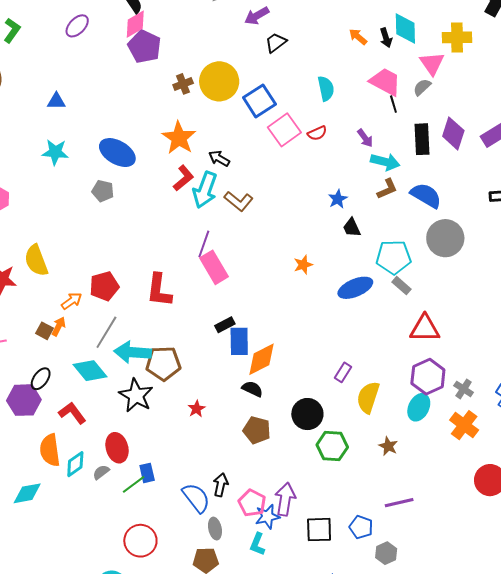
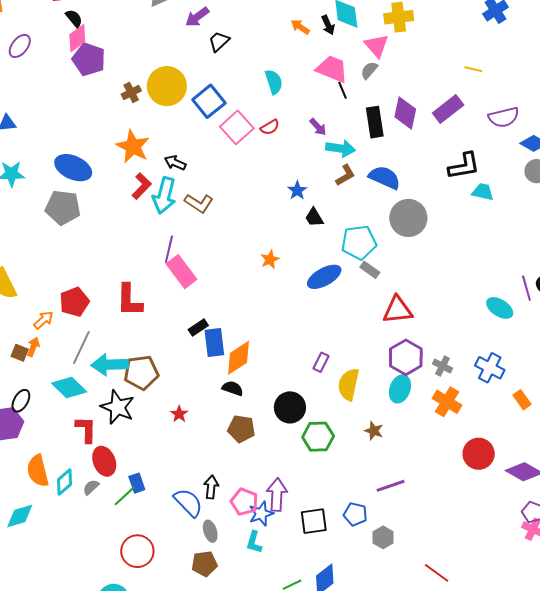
gray pentagon: (103, 191) -> (63, 207), size x1.6
red L-shape: (72, 413) -> (86, 429), moved, turned 44

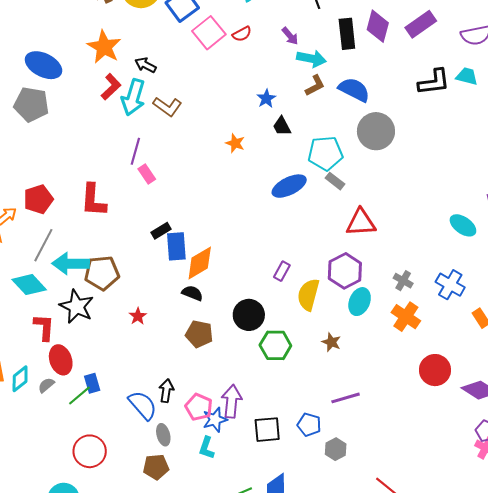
cyan trapezoid: (483, 192) -> (467, 76), moved
orange star: (270, 259) -> (235, 143), moved, turned -30
pink rectangle: (181, 272) -> (147, 174), size x0.6
purple hexagon: (406, 357) -> (345, 271), moved

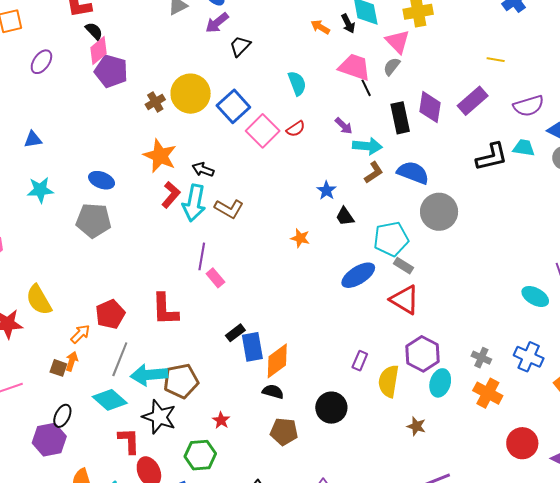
blue ellipse: (44, 65) -> (102, 180), size x0.7
red triangle: (361, 223) -> (405, 300), moved, turned 40
green hexagon: (275, 345) -> (200, 455), moved

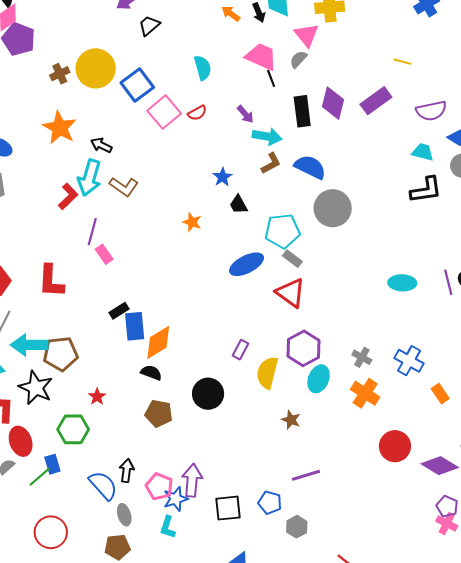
black L-shape: (492, 157) -> (426, 190), moved
red L-shape: (171, 195) -> (68, 196), moved
cyan ellipse: (535, 296) -> (402, 283), moved, turned -32

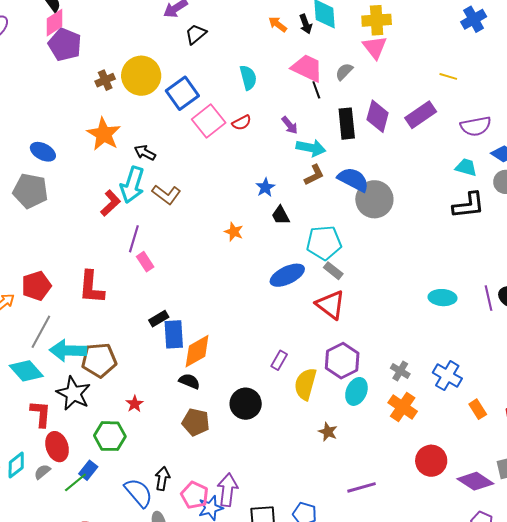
pink triangle: (307, 35) -> (375, 47), moved
gray circle: (333, 208) -> (374, 199), moved
blue rectangle: (52, 464) -> (88, 470), turned 54
purple line: (306, 475) -> (361, 487), moved

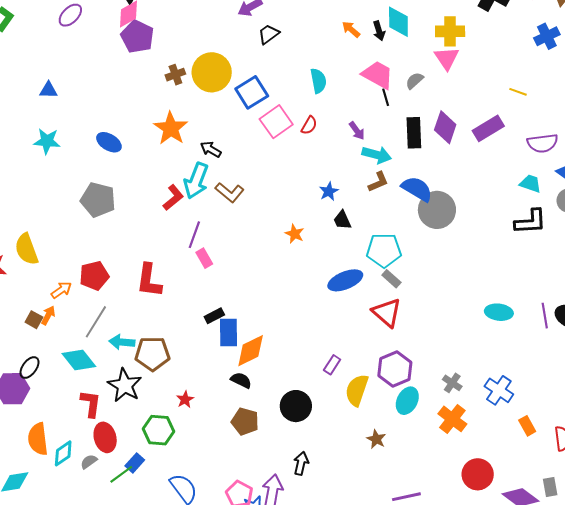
red semicircle: (242, 123) -> (309, 125), turned -36
gray pentagon: (30, 191) -> (98, 200), moved
cyan arrow: (68, 350) -> (122, 342), size x0.7
black arrow: (162, 479) -> (301, 463), moved

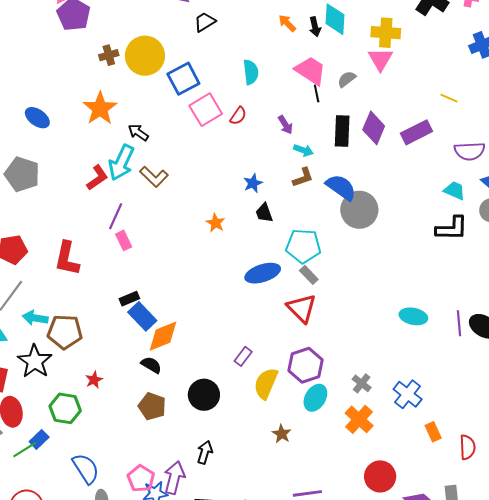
cyan arrow: (377, 155) -> (303, 150), size x0.7
blue rectangle: (229, 333) -> (142, 316), turned -48

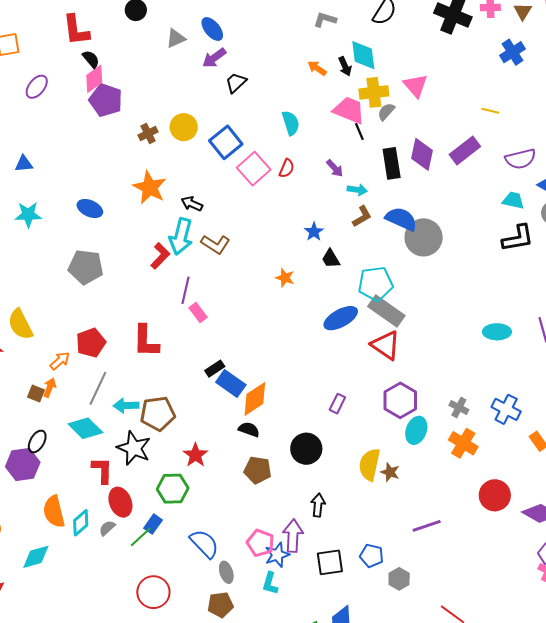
yellow cross: (386, 33) -> (374, 92), moved
yellow circle: (145, 56) -> (184, 127), size x0.7
gray rectangle: (309, 275) -> (386, 311), size x1.8
red star: (94, 380) -> (195, 455), size x1.4
yellow semicircle: (266, 383) -> (369, 465), moved

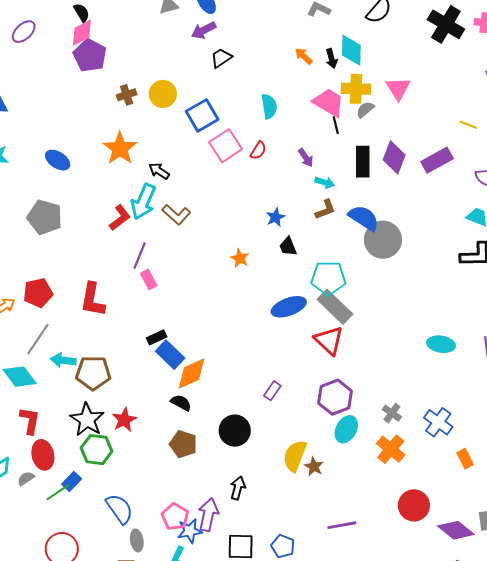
black star: (134, 448) -> (87, 420), moved

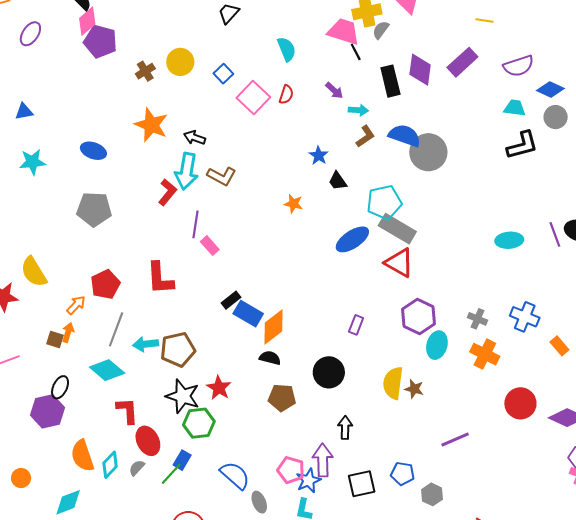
blue square: (202, 115) -> (223, 74), size x0.6

